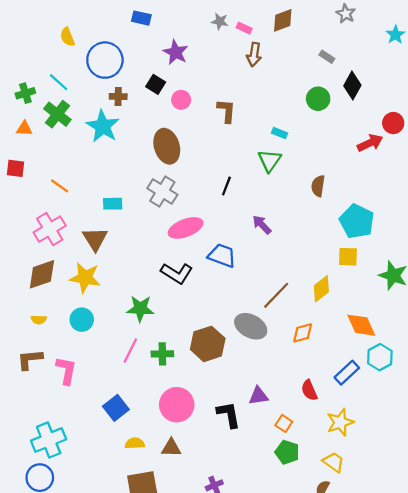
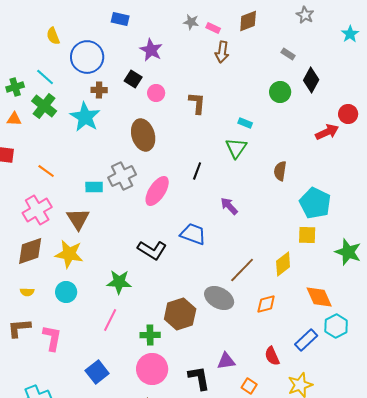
gray cross: (162, 192) -> (122, 176), moved, turned 32
pink ellipse: (186, 228) -> (157, 191), moved, turned -36
green cross: (162, 354) -> (150, 335), moved

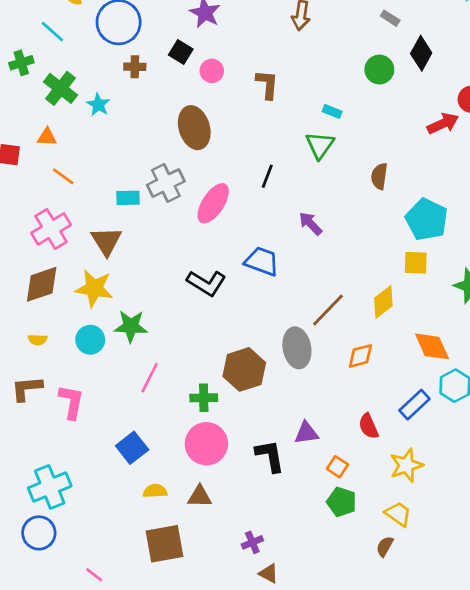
cyan line: (45, 77) -> (52, 32), moved
cyan star: (85, 117) -> (98, 105), moved, size x0.6
orange triangle: (14, 119) -> (47, 137), moved
green star: (119, 282) -> (131, 326), moved
gray ellipse: (219, 298) -> (297, 348), turned 52

